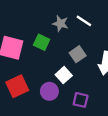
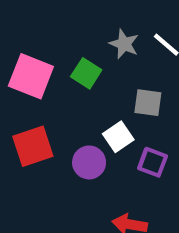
gray square: (78, 54) -> (148, 103), turned 35
purple square: (81, 100) -> (153, 162), moved

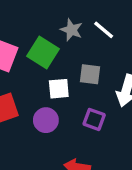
green square: (86, 73) -> (43, 52), size x1.4
white square: (118, 137) -> (59, 89), moved, turned 30

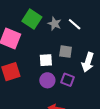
green square: (43, 52) -> (32, 19), moved
purple circle: (46, 120) -> (47, 80), moved

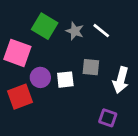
purple circle: (47, 80) -> (40, 77), moved
purple square: (67, 80) -> (108, 118), moved

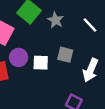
white line: (101, 31) -> (90, 25), moved

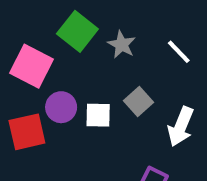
gray square: (65, 55) -> (138, 102), turned 35

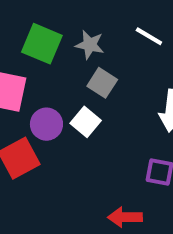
gray square: (138, 102) -> (102, 83), moved
white square: (98, 115) -> (86, 122), turned -36

